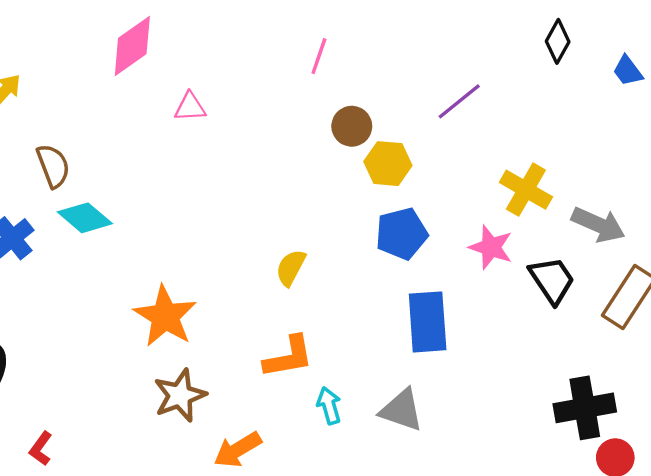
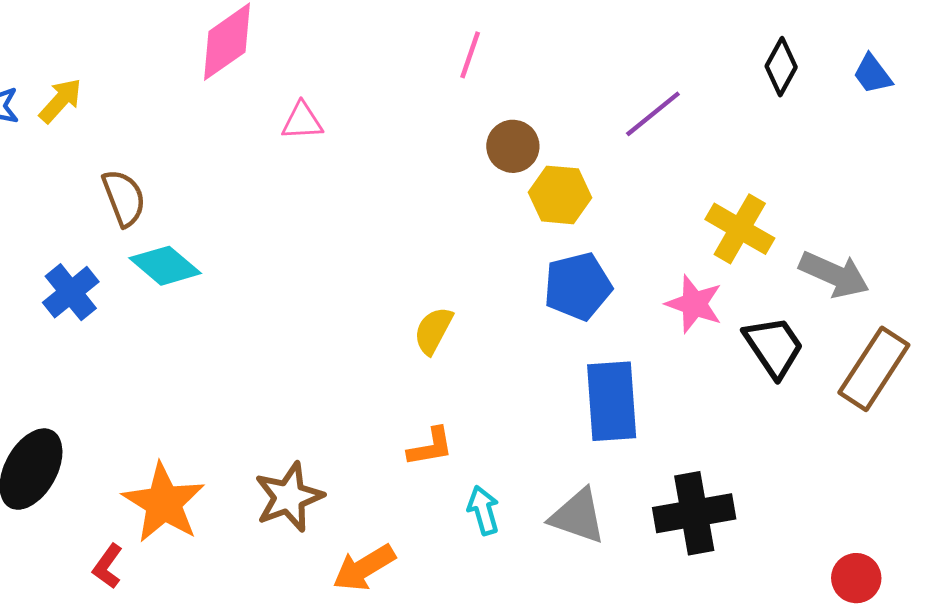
black diamond: (558, 41) -> (781, 67), moved
orange star: (165, 316) -> (164, 503), moved
orange L-shape: (288, 357) -> (430, 447), size x0.7
black cross: (585, 408) -> (694, 513), moved

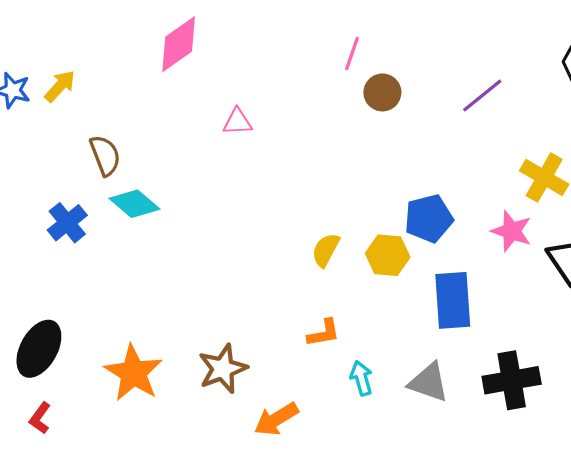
pink triangle: (302, 121) -> (237, 122), moved
brown circle: (513, 146) -> (382, 92), moved
yellow hexagon: (560, 195) -> (388, 255), moved
red L-shape: (108, 566) -> (40, 418), moved

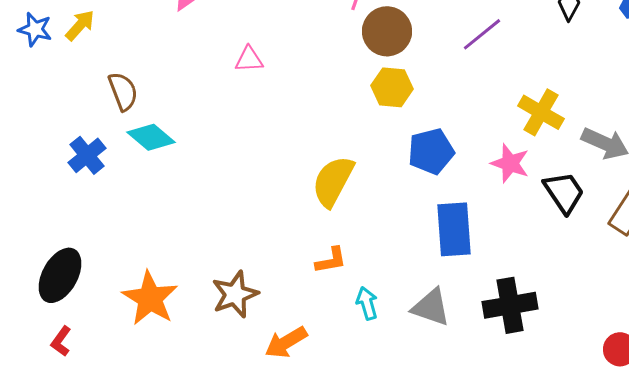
brown circle: (382, 92) -> (387, 31), size x1.4
yellow semicircle: (326, 250) -> (333, 181), size x1.6
yellow hexagon: (388, 255) -> (392, 87), moved

